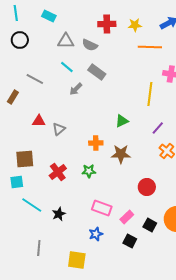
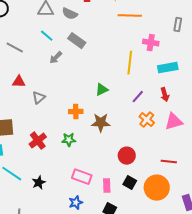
red triangle: (39, 121) -> (19, 82), moved
pink rectangle: (127, 217) -> (107, 186), turned -48
black square: (150, 225) -> (130, 183), moved

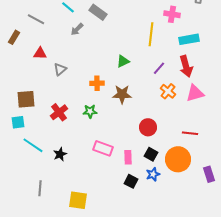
red arrow: (165, 95) -> (186, 66), size x1.5
blue star: (76, 203) -> (153, 174), moved

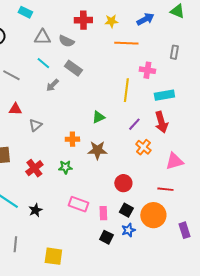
pink triangle: (195, 93) -> (174, 161), moved

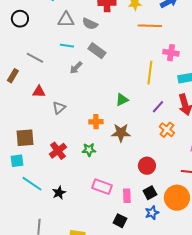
cyan line: (43, 63) -> (67, 46), turned -32
black square: (126, 210) -> (150, 193), turned 32
black square: (106, 237) -> (120, 221), moved

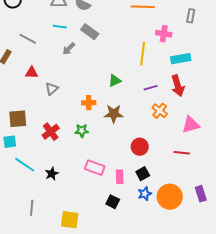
purple line: (158, 107) -> (151, 88), turned 32
orange circle: (177, 198) -> (170, 197), moved

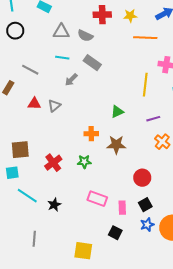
gray triangle: (52, 89) -> (54, 106), moved
yellow square: (70, 220) -> (83, 251), moved

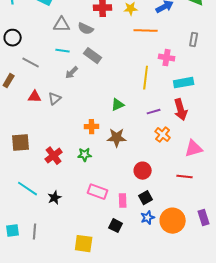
black circle: (15, 31) -> (13, 38), moved
cyan square: (12, 173) -> (13, 231), moved

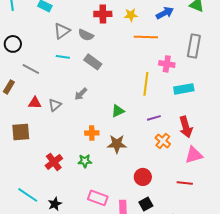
gray triangle: (62, 25) -> (62, 31), turned -36
gray rectangle: (194, 40) -> (194, 46), size x1.6
gray arrow: (72, 73) -> (81, 94), moved
red arrow: (181, 110) -> (186, 127), moved
brown square: (21, 143) -> (21, 132), moved

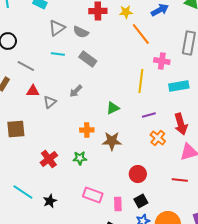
orange line: (146, 37) -> (141, 34), turned 50
red triangle: (35, 103) -> (33, 91), moved

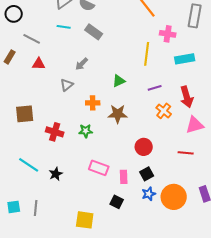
gray triangle: (50, 102) -> (67, 85), moved
brown square: (16, 129) -> (25, 114), moved
red cross: (49, 159) -> (55, 132), turned -36

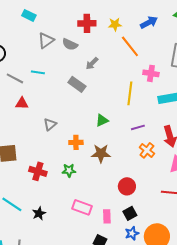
cyan line: (64, 27) -> (38, 72), moved
gray rectangle: (94, 32) -> (77, 84), moved
gray arrow: (82, 64) -> (92, 63), moved

